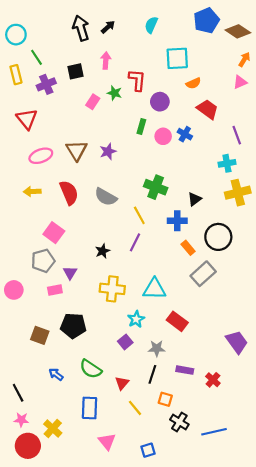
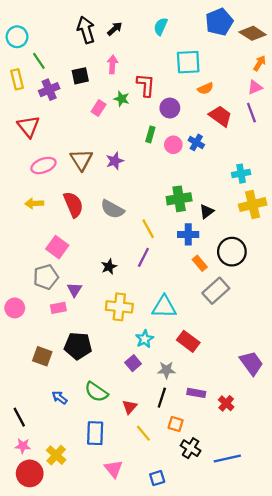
purple line: (237, 135) -> (251, 113), moved
green cross: (156, 187) -> (179, 199), moved, turned -30

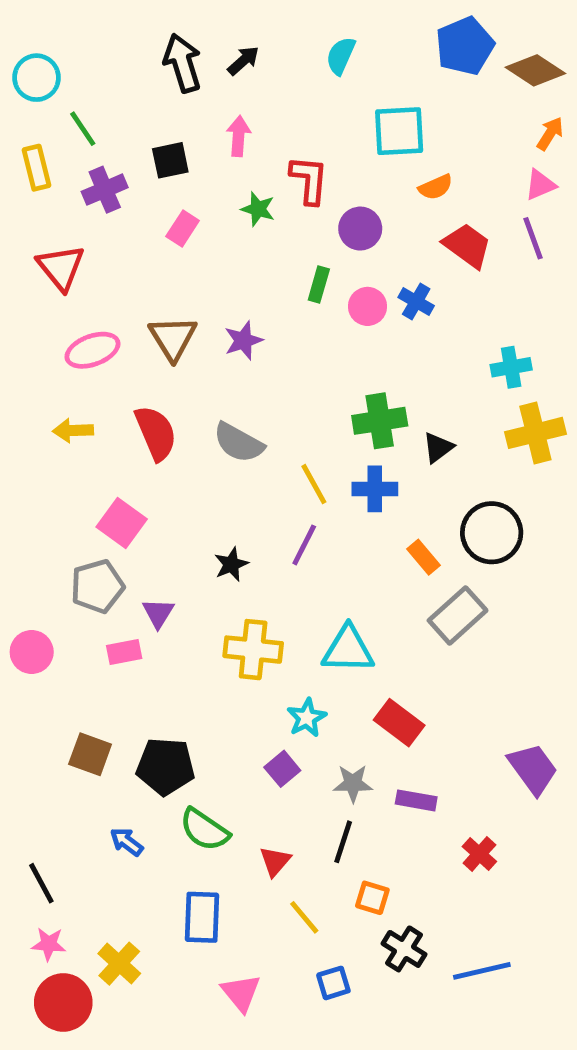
pink rectangle: (99, 108) -> (183, 229), moved
blue cross: (188, 234) -> (375, 489), moved
black pentagon: (78, 346) -> (165, 766), moved
purple rectangle: (196, 393) -> (416, 800), moved
blue square: (157, 478) -> (333, 983), moved

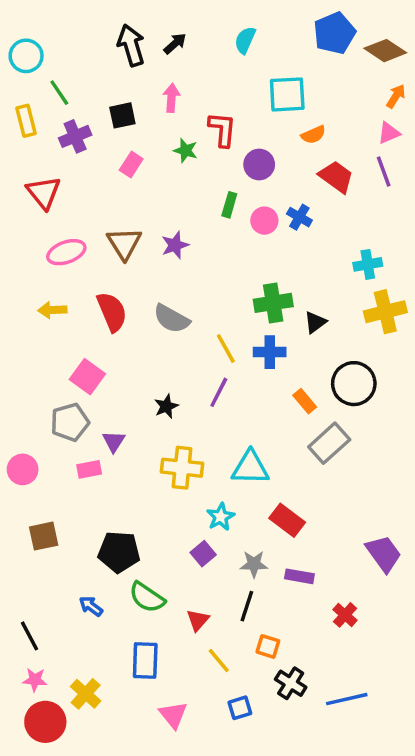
brown square: (90, 754) -> (44, 536), moved, turned -32

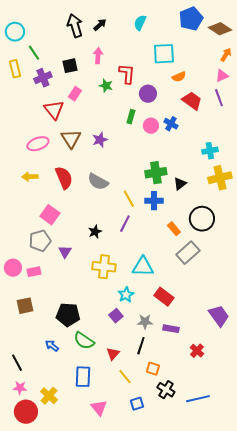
red triangle: (44, 193) -> (54, 110), moved
pink rectangle: (89, 469) -> (34, 272), moved

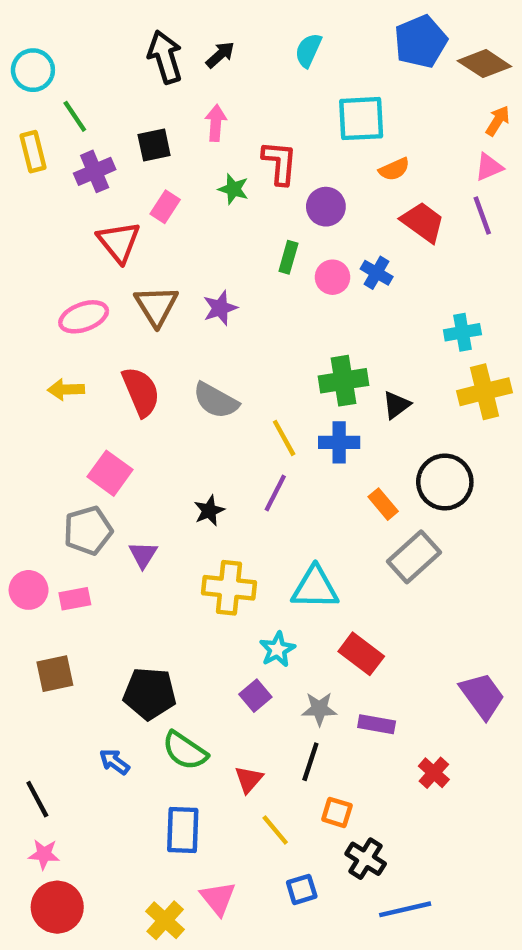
yellow cross: (49, 396) -> (165, 920), moved
blue line: (198, 399) -> (405, 909), moved

